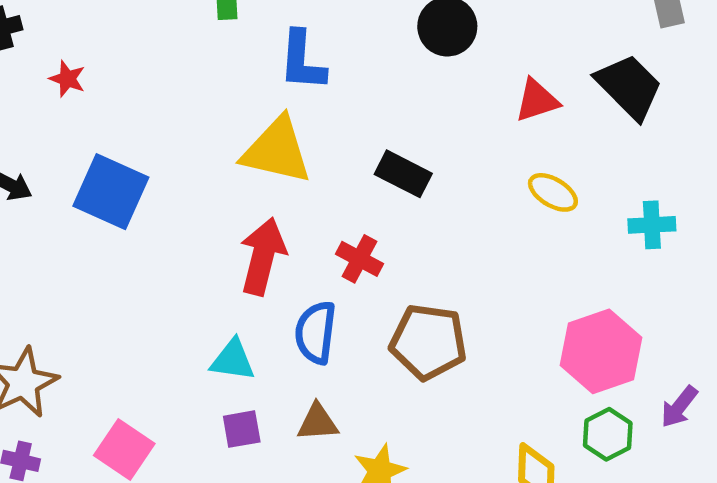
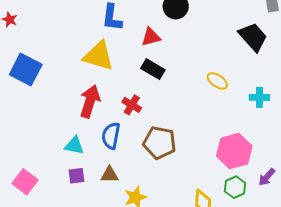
red triangle: (537, 100) -> (151, 37), moved

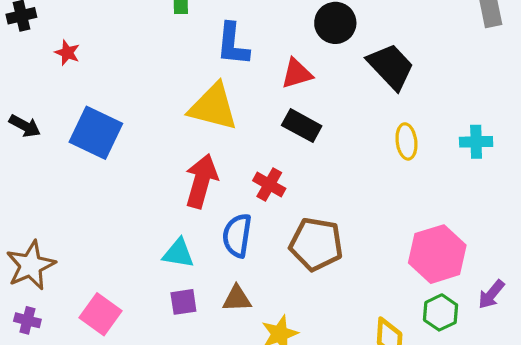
black trapezoid: (253, 37) -> (391, 67), moved
yellow ellipse: (217, 81) -> (406, 141), turned 50
cyan cross: (259, 97) -> (476, 142), moved

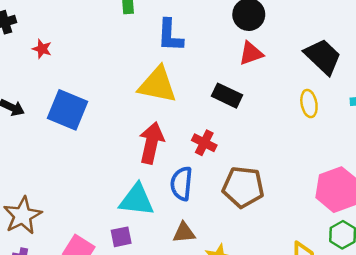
black trapezoid: (391, 67) -> (323, 57), moved
red triangle: (297, 74) -> (251, 53), moved
cyan triangle: (178, 253) -> (137, 200), size x1.4
purple square: (183, 302) -> (121, 237), moved

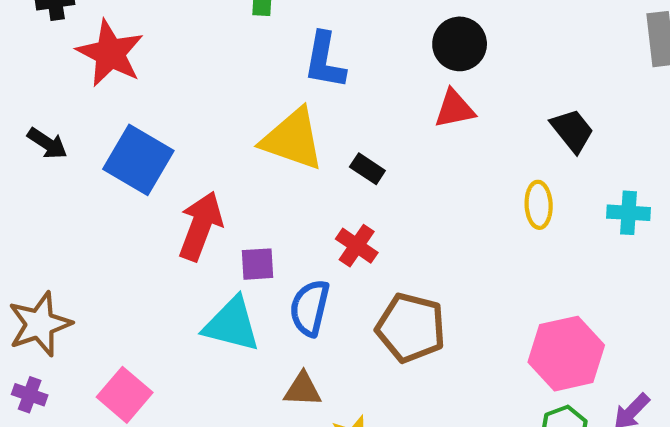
red star: (42, 49) -> (110, 53), size x2.0
black trapezoid: (323, 57) -> (572, 130), size x0.7
black rectangle: (227, 96) -> (367, 169), moved, size x0.7
red arrow: (151, 143) -> (201, 226), moved
purple square: (121, 237) -> (258, 264), moved

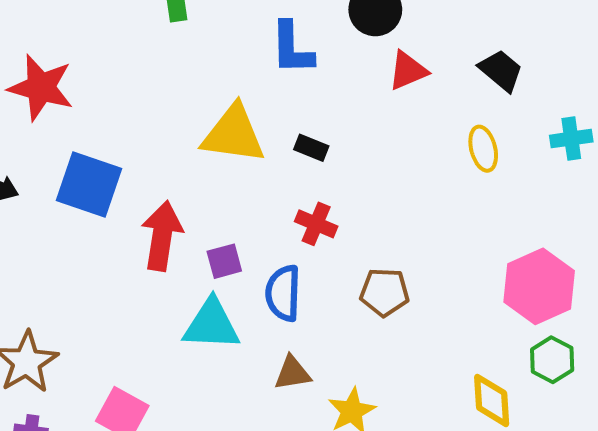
blue L-shape: (325, 60) -> (292, 48), moved
red triangle: (454, 109) -> (408, 71), moved
brown pentagon: (411, 328) -> (384, 292), size x0.7

